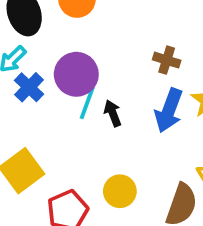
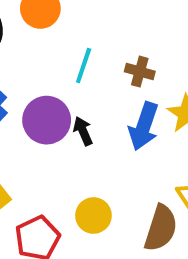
purple circle: (76, 74) -> (47, 120), moved
cyan line: (87, 103) -> (84, 66), moved

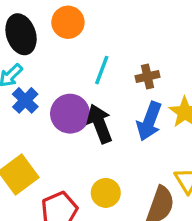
brown cross: (140, 72) -> (147, 77), turned -30
black arrow: (83, 131) -> (100, 124), size x1.6

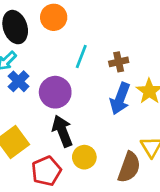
black arrow: (100, 124) -> (62, 131), moved

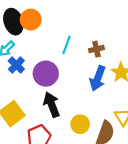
orange circle: (54, 17) -> (31, 20), moved
yellow circle: (84, 157) -> (80, 124), moved

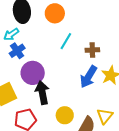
orange circle: (31, 20) -> (55, 13), moved
purple circle: (46, 74) -> (33, 73), moved

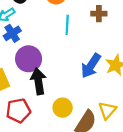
cyan line: (66, 41) -> (67, 25), turned -30
brown cross: (92, 50) -> (99, 14), moved

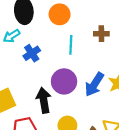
blue cross: (12, 33) -> (32, 53), moved
purple circle: (29, 59) -> (64, 81), moved

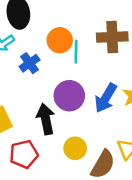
orange circle: (60, 14) -> (60, 40), moved
brown cross: (101, 34) -> (112, 37), size x1.6

